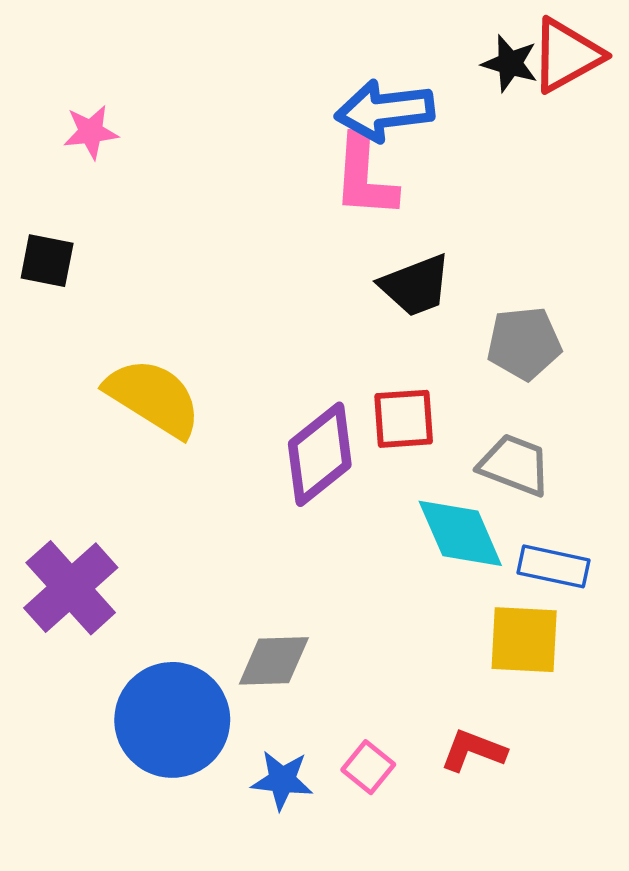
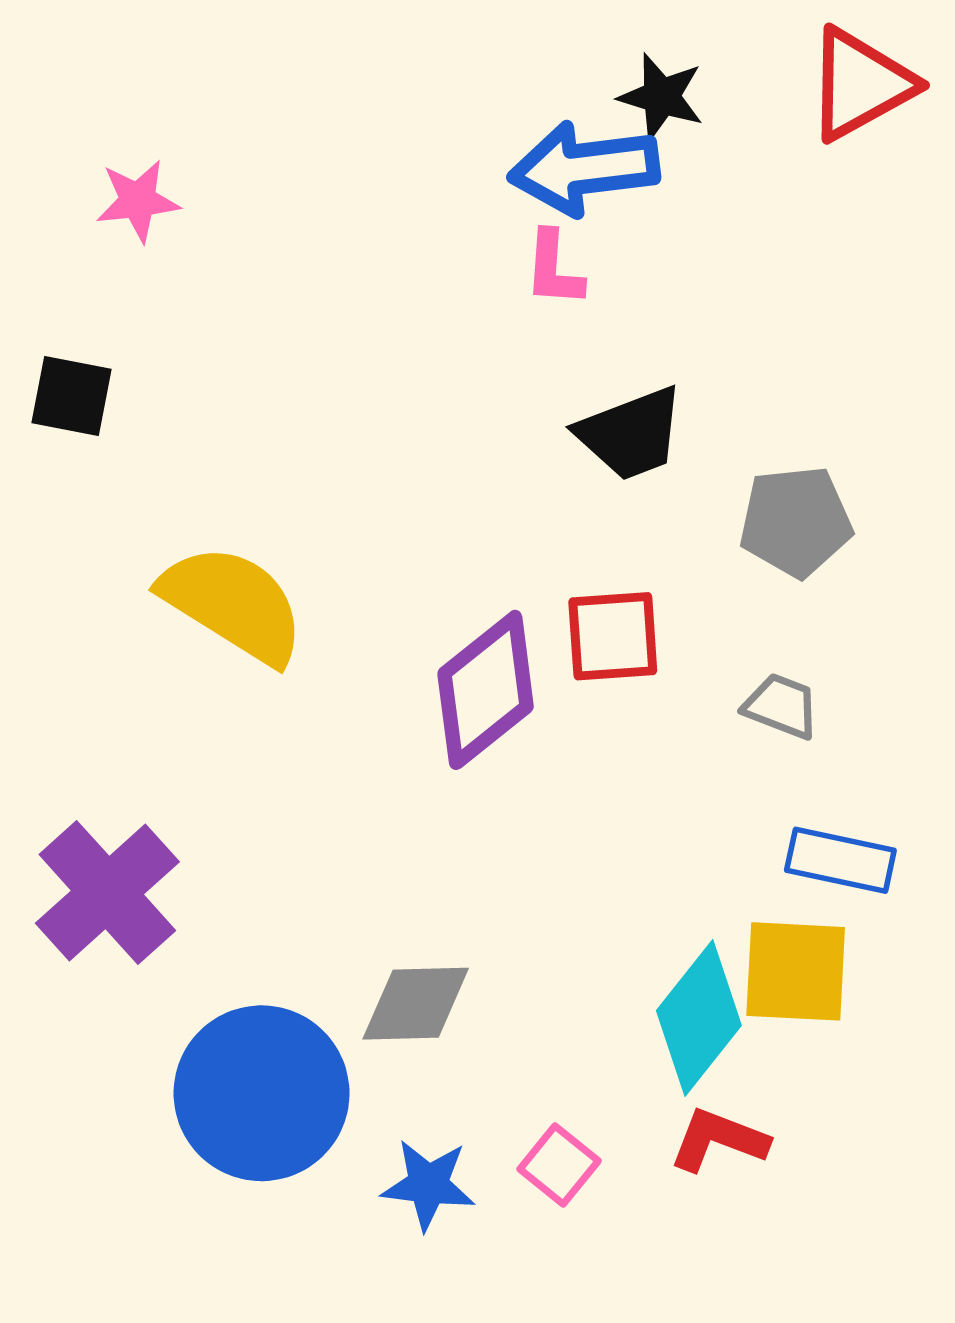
black star: (510, 63) -> (661, 97), moved
pink L-shape: (365, 177) -> (554, 269), size x0.6
gray trapezoid: (515, 465) -> (781, 706), size x0.7
cyan diamond: (460, 533) -> (699, 1018), moved, turned 62

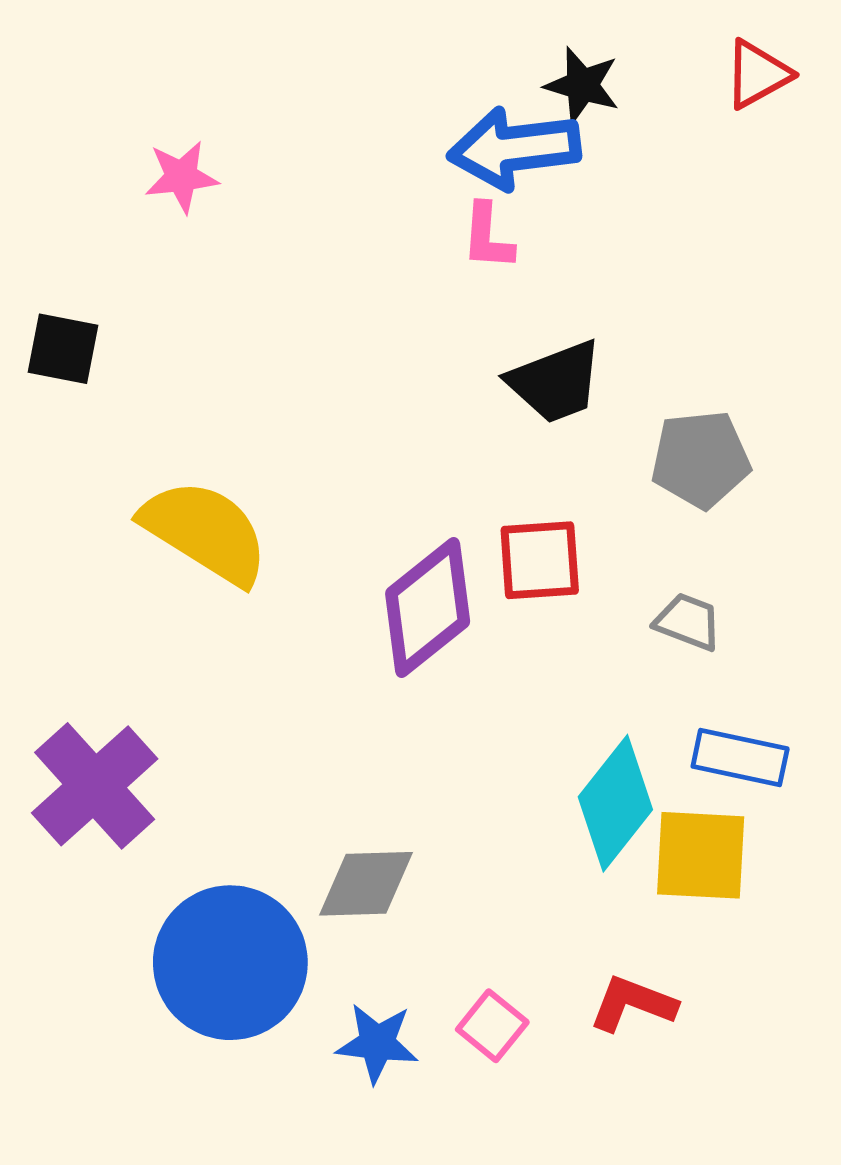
red triangle: (860, 84) -> (757, 74), size x0.7
pink star: (138, 201) -> (181, 177), moved
cyan diamond: (699, 1018) -> (615, 803), moved

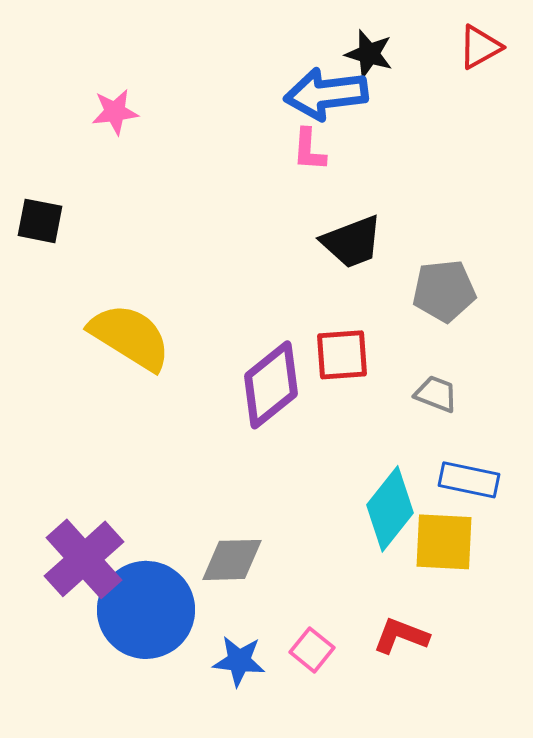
purple cross: (95, 786) -> (84, 559), moved

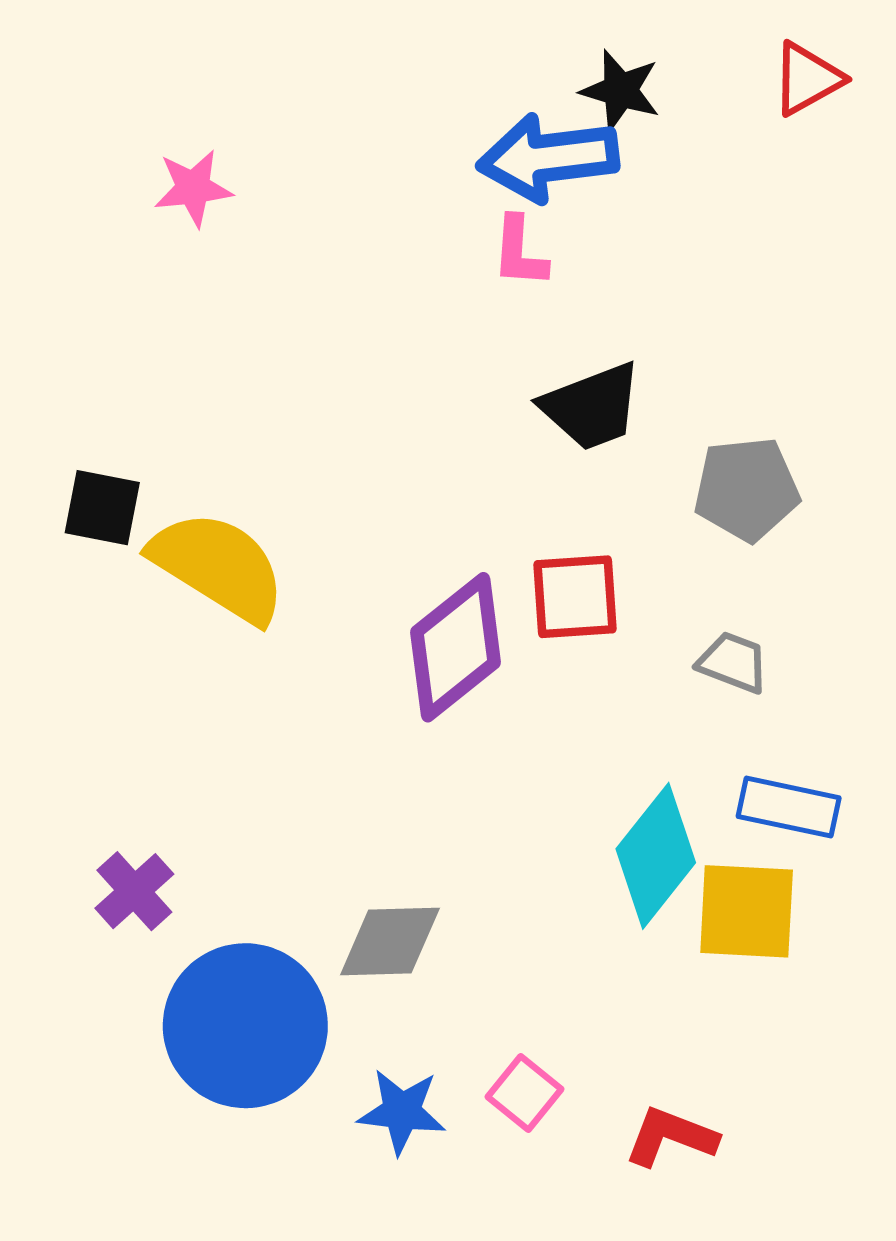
black square: (40, 221) -> (102, 508), moved
purple cross: (84, 559) -> (134, 891), moved, size x0.6
red L-shape: (401, 636) -> (671, 1137), moved

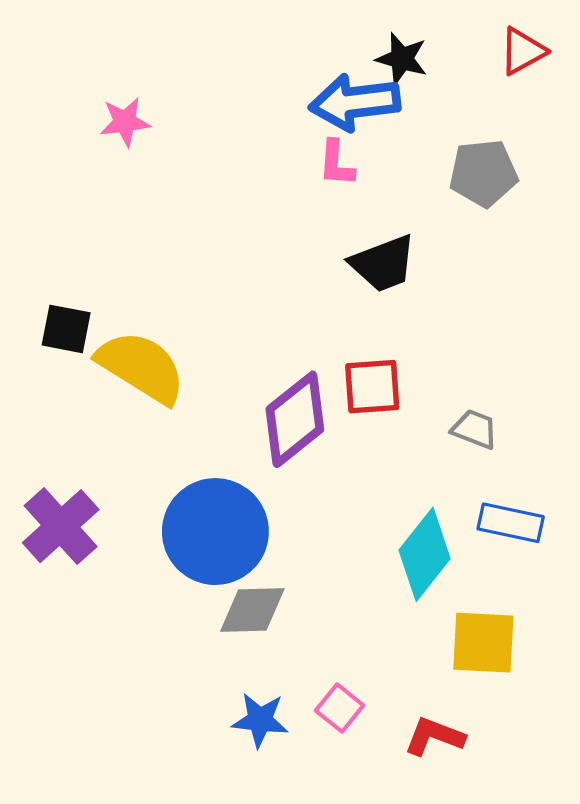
gray pentagon: (747, 489) -> (483, 173), moved
purple cross: (134, 891) -> (61, 526), moved, size x1.5
yellow square: (747, 911) -> (483, 643), moved
blue circle: (245, 1026) -> (215, 532), moved

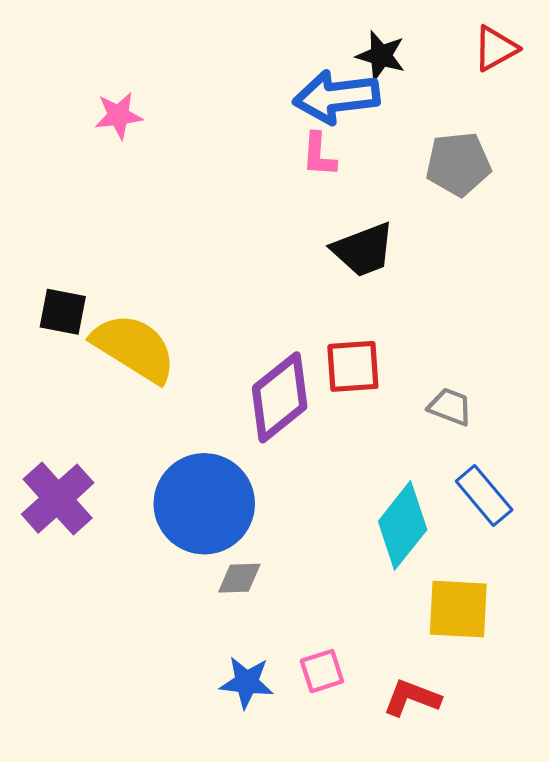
blue rectangle: (511, 523) -> (484, 496), turned 38
gray diamond: (252, 610) -> (239, 578), size x0.7
pink square: (340, 708) -> (322, 671), turned 33

